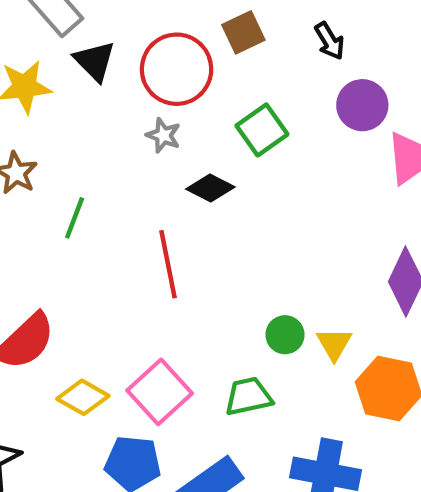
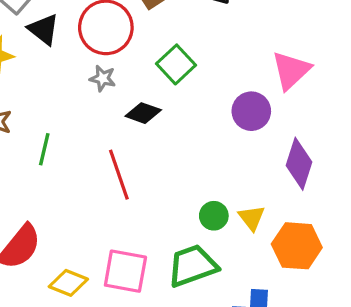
purple circle: (362, 105) -> (251, 111), moved
pink square: (160, 392) -> (125, 271), turned -30
green trapezoid: (248, 396) -> (192, 266), size x1.4

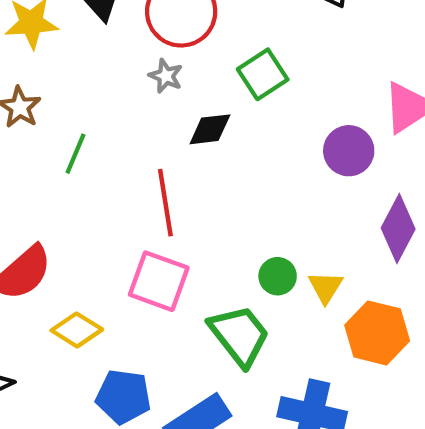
black diamond: (143, 113) -> (210, 129), turned -36
green trapezoid: (192, 266) -> (239, 335), turned 62
pink square: (125, 271) -> (159, 281), moved

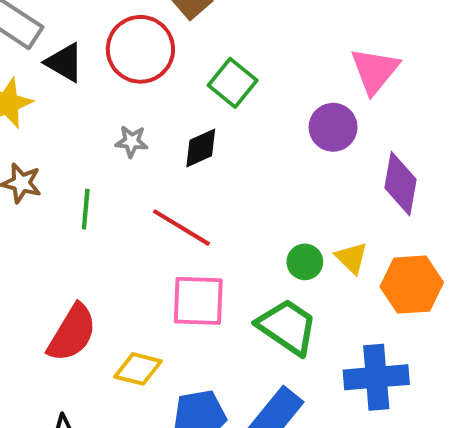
gray star: (166, 76) -> (132, 141), moved
red line: (165, 203) -> (182, 228), turned -32

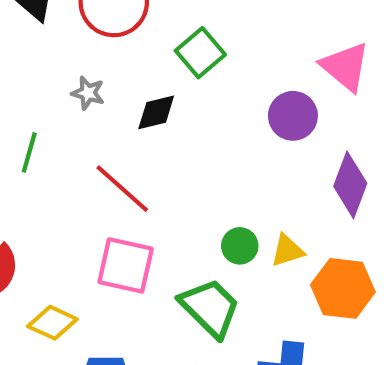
pink triangle: (375, 71) -> (345, 67), turned -40
yellow triangle: (352, 258) -> (287, 251), turned 48

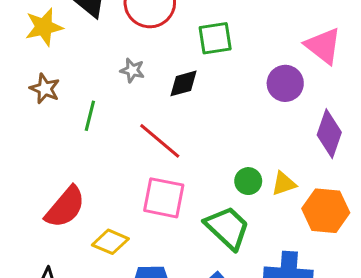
green square: (200, 53) -> (215, 38), turned 33

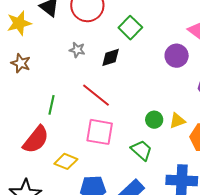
green square: (215, 38) -> (130, 28), turned -35
green line: (90, 116) -> (51, 105), moved
green trapezoid: (227, 228) -> (141, 150), size x0.7

